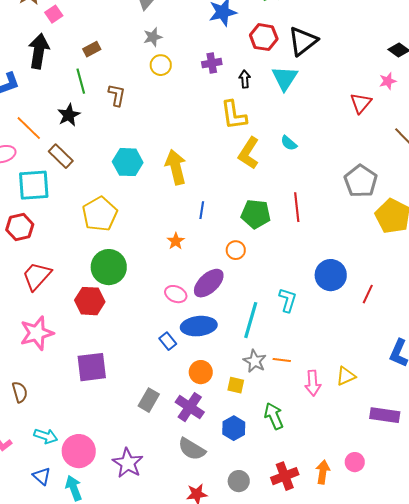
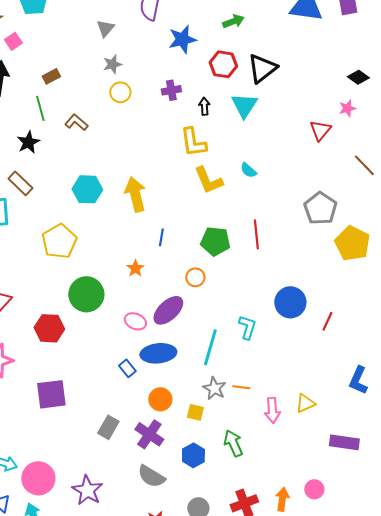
brown L-shape: (117, 95) -> (76, 122), turned -60
yellow L-shape: (249, 153) -> (208, 180), turned -56
green circle: (109, 267) -> (86, 294), moved

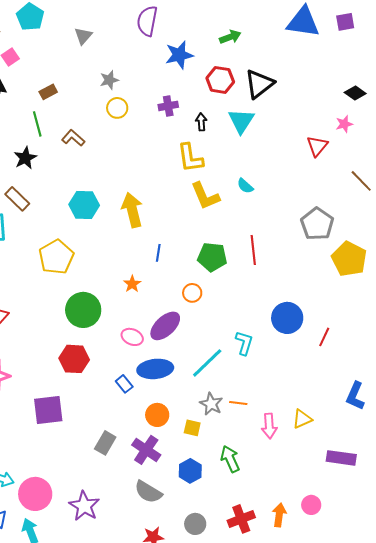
gray triangle: (105, 28) -> (83, 36), moved
red hexagon: (49, 328) -> (74, 359), moved
cyan line: (210, 347) -> (207, 363), turned 30

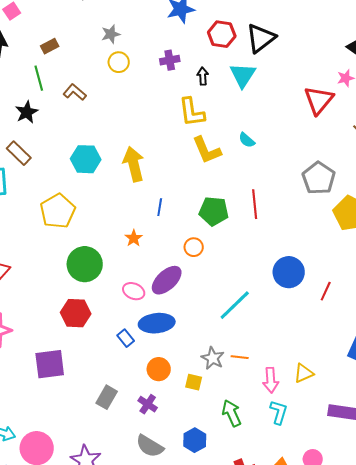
red triangle: (317, 146) -> (319, 100), size x1.4
cyan L-shape: (244, 343) -> (279, 412), moved
cyan line: (207, 363) -> (235, 305), moved
purple cross: (146, 450) -> (148, 404), size x0.7
blue hexagon: (190, 471) -> (195, 440), moved

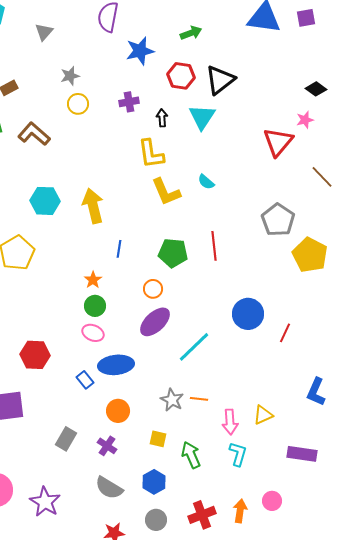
brown L-shape: (75, 92) -> (34, 134), size x1.4
green circle: (85, 264) -> (95, 306), moved, size x0.6
purple ellipse: (167, 280) -> (155, 322), moved
yellow square: (194, 382) -> (158, 439), moved

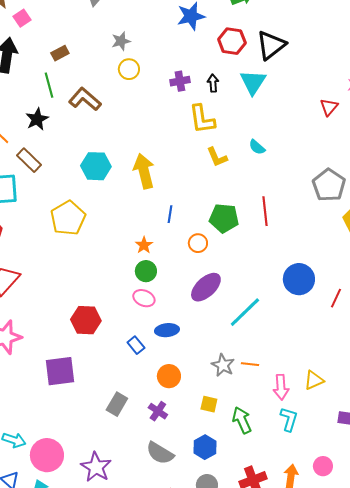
purple cross: (129, 102) -> (180, 81), moved
red triangle: (278, 142) -> (329, 107), size x0.6
yellow L-shape: (166, 192) -> (217, 157), size x0.7
orange circle: (153, 289) -> (198, 243), moved
blue ellipse: (116, 365) -> (167, 330), size x0.7

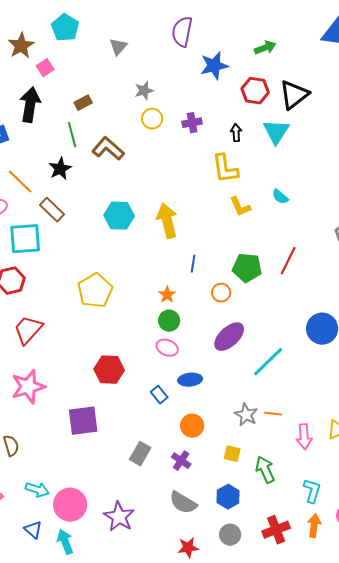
purple cross: (180, 81) -> (192, 123), moved
red line: (265, 211) -> (288, 261), turned 32
yellow pentagon: (68, 218) -> (95, 291), moved
cyan L-shape: (289, 419) -> (312, 491), moved

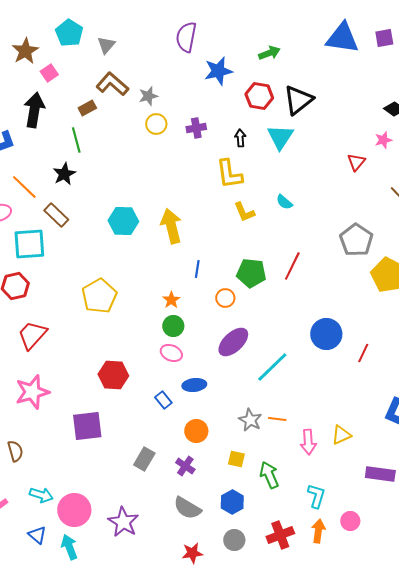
gray triangle: (118, 47) -> (106, 45), moved
brown L-shape: (108, 149) -> (112, 84), moved

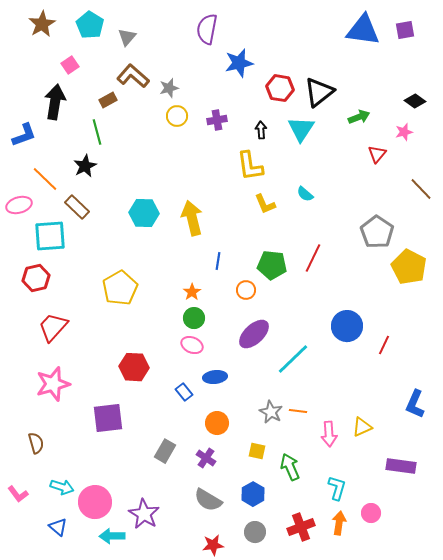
brown star: (25, 51) -> (42, 24), moved
green arrow: (269, 53) -> (359, 117), moved
cyan arrow: (69, 547) -> (112, 536), moved, turned -70

